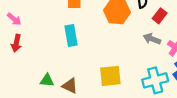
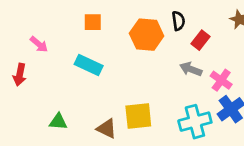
pink arrow: (14, 19) -> (39, 44), moved
cyan rectangle: (71, 36) -> (89, 65), turned -55
brown triangle: (70, 86) -> (107, 128), moved

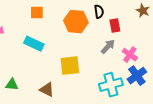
red rectangle: (200, 40) -> (115, 26), turned -48
gray arrow: (191, 69) -> (108, 47), turned 112
yellow square: (138, 116) -> (70, 66), moved

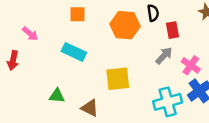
green triangle: (12, 85) -> (57, 96), moved

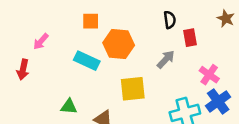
orange hexagon: (125, 25) -> (119, 44), moved
pink arrow: (30, 34) -> (41, 41), turned 91
gray arrow: (164, 56) -> (166, 59), moved

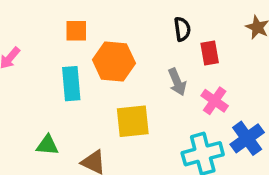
gray arrow: (166, 59) -> (177, 82), turned 114
cyan rectangle: (87, 61) -> (71, 84), turned 60
pink cross: (209, 75) -> (215, 101), moved

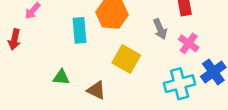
yellow square: (133, 121) -> (126, 59), turned 36

